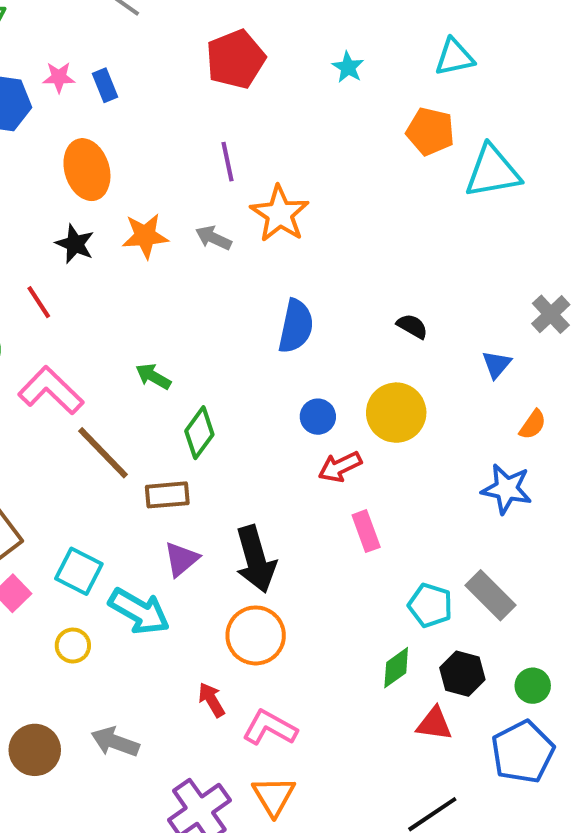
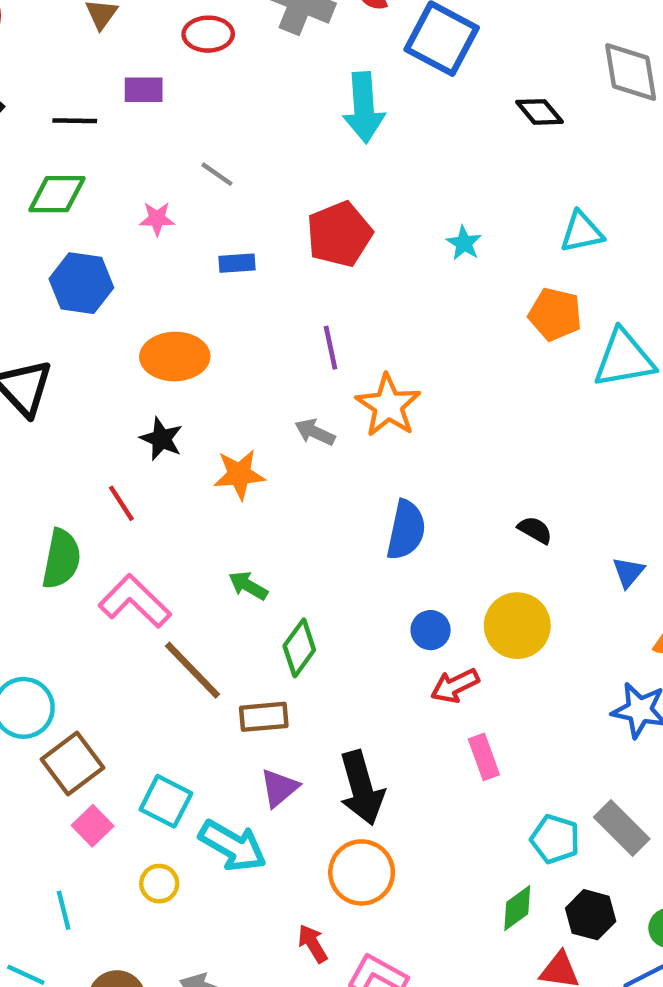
pink star: (59, 77) -> (157, 219), moved
blue rectangle: (105, 85) -> (237, 263), moved, turned -72
orange ellipse: (87, 170) -> (175, 357), turned -74
orange star: (145, 236) -> (239, 474), moved

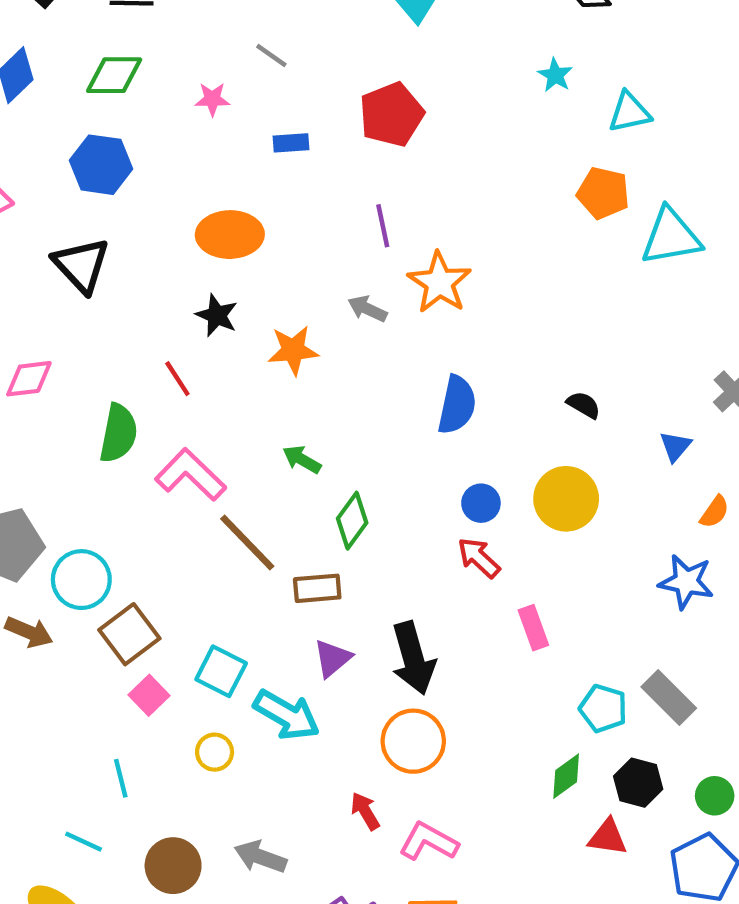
cyan star: (464, 243) -> (555, 75), moved
blue hexagon: (81, 283) -> (101, 165), moved
red arrow: (455, 686) -> (479, 558), moved, turned 69

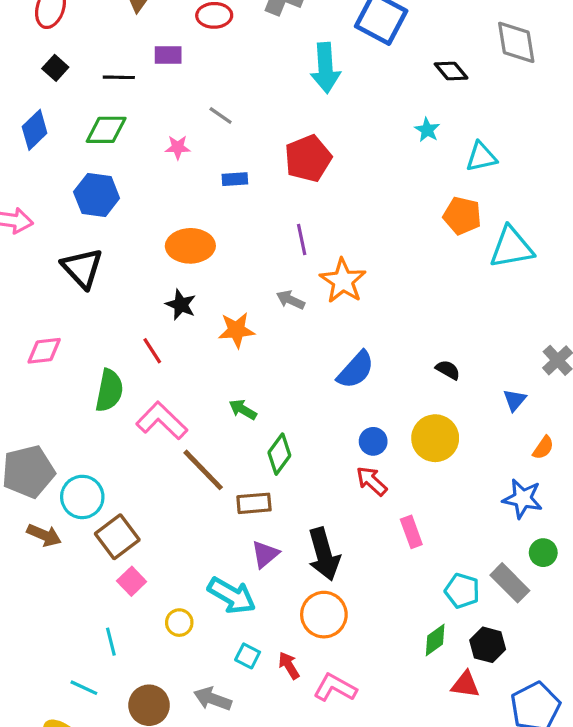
blue semicircle: (457, 405) -> (356, 370), turned 30
cyan square: (221, 671) -> (248, 656), moved, size x0.7
green circle: (715, 796) -> (543, 553), moved

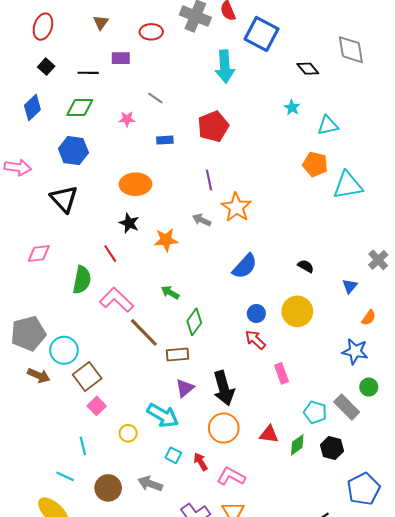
red triangle: (465, 685) -> (269, 434), moved

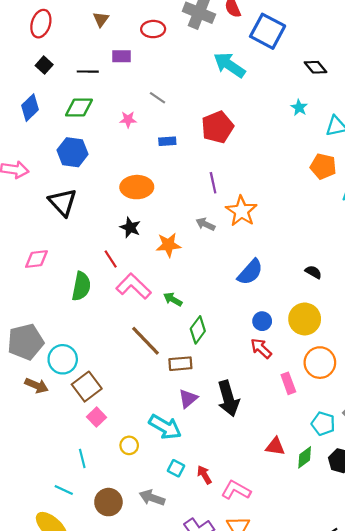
cyan arrow: (225, 67) -> (229, 65), turned 128
pink L-shape: (117, 300) -> (134, 286), moved
orange circle: (224, 428) -> (320, 363), moved

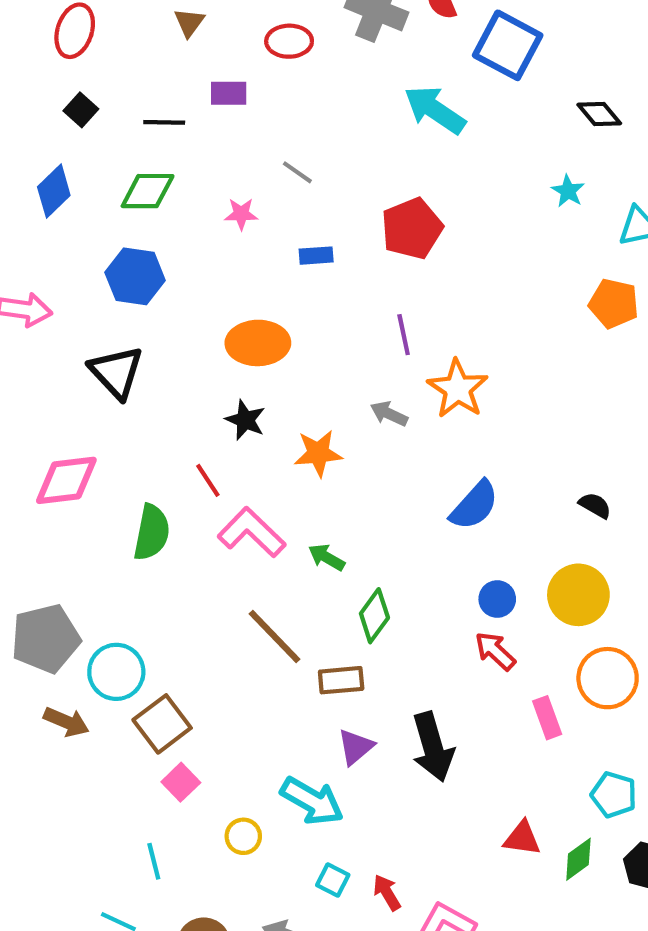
pink diamond: (37, 259) -> (66, 480), size x1.4

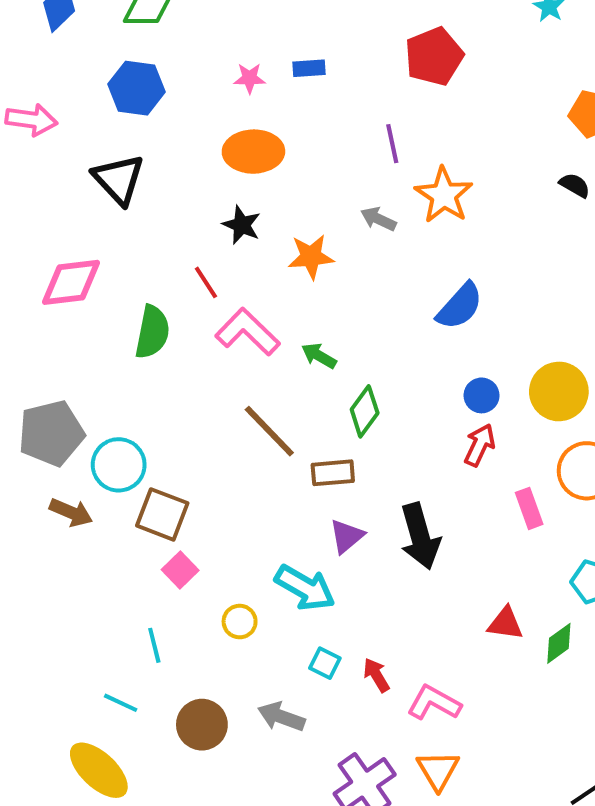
pink star: (241, 214) -> (250, 78), moved
red pentagon: (412, 229) -> (434, 56), moved
black semicircle: (595, 505) -> (575, 185), moved
red arrow: (495, 651) -> (480, 445), turned 72
brown square: (162, 724) -> (162, 514), turned -32

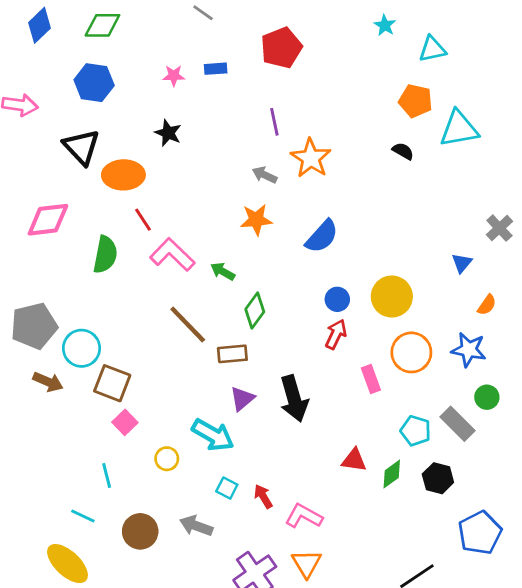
red pentagon: (434, 56) -> (281, 48), moved
orange ellipse: (253, 152) -> (123, 175), moved
black star: (242, 225) -> (168, 133), moved
orange star: (311, 257) -> (256, 220), moved

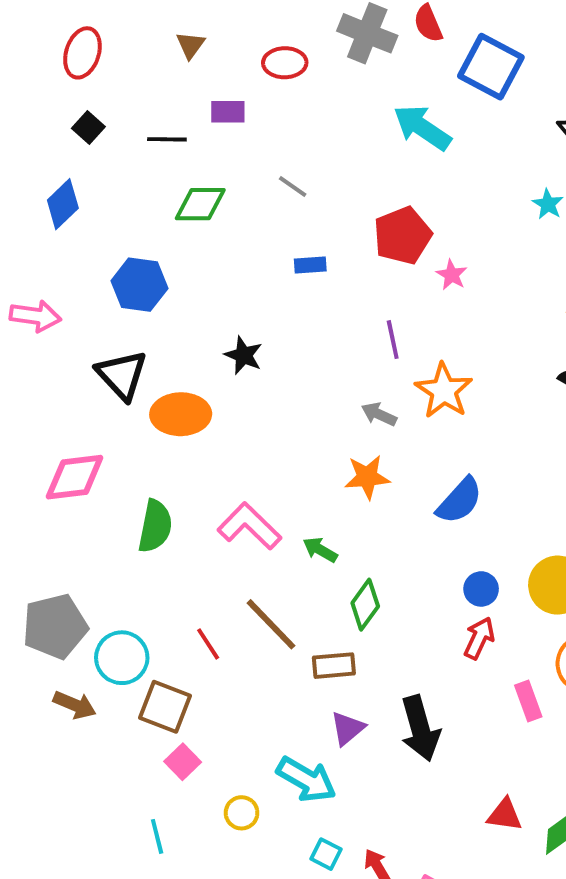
green diamond: (102, 25) -> (200, 204), moved
pink star: (174, 76) -> (452, 275), moved, turned 30
red line: (143, 220) -> (208, 644), moved

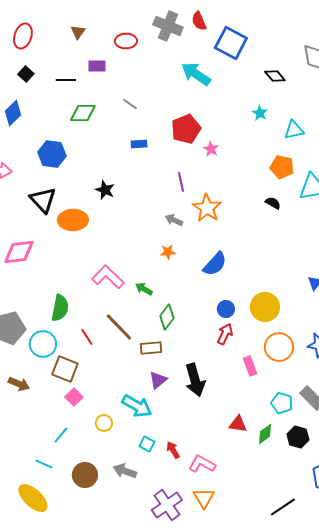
orange star: (367, 477) -> (168, 252), size x0.7
green semicircle: (155, 526) -> (60, 308), moved
brown arrow: (75, 705) -> (19, 384), moved
cyan line: (157, 836) -> (61, 435), turned 54

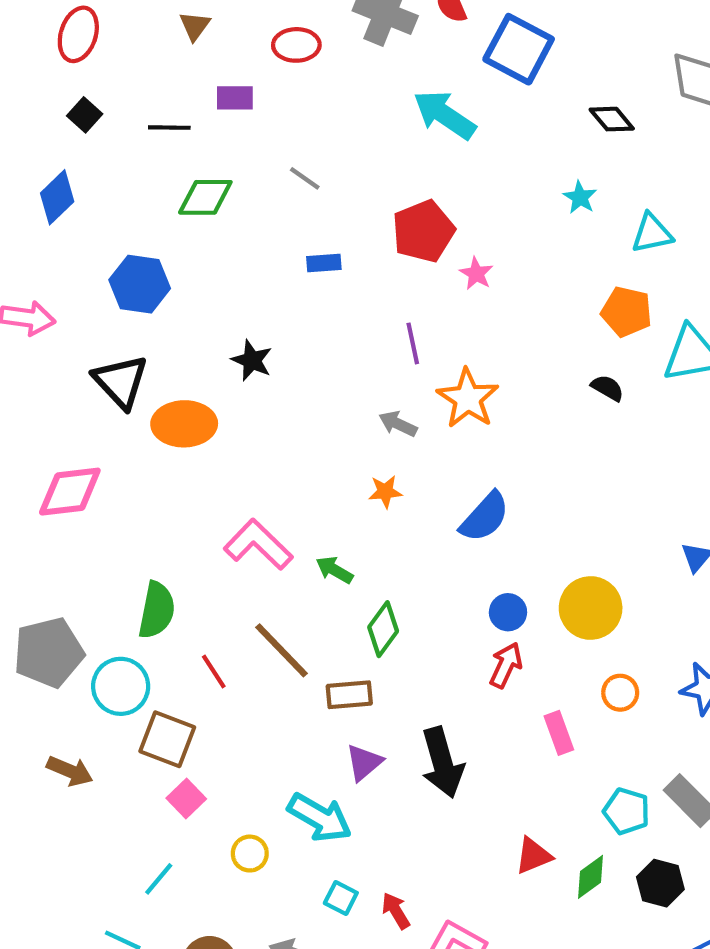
orange circle: (279, 347) -> (620, 693), size x0.6
red triangle: (238, 424) -> (533, 856), turned -30

